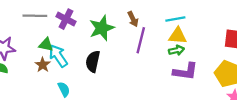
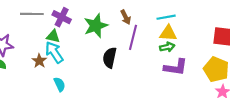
green triangle: (46, 45) -> (53, 36), moved
black semicircle: (93, 61) -> (110, 58), moved

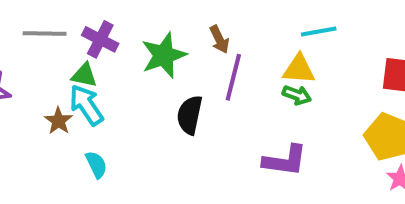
cyan line: (166, 17) -> (319, 31), moved
green arrow: (167, 47) -> (297, 95), turned 32
purple L-shape: (176, 67) -> (285, 161), moved

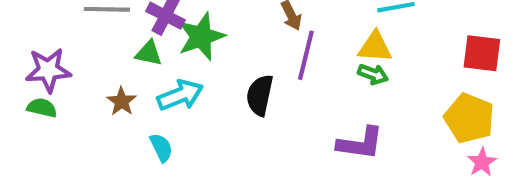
green star: (164, 55) -> (201, 37), moved
cyan arrow: (86, 105) -> (180, 95), moved, turned 102

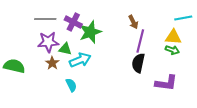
green triangle: (149, 53) -> (65, 49), moved
purple star: (48, 70) -> (48, 42), moved
black semicircle: (260, 95) -> (138, 63), moved
green semicircle: (42, 108) -> (14, 66), size x1.5

